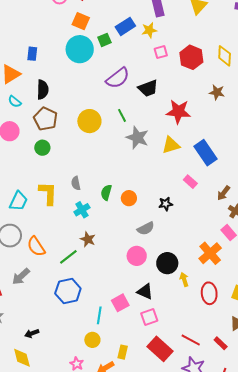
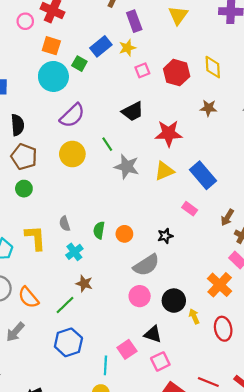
green square: (104, 40) -> (79, 64), turned -32
purple semicircle: (118, 78) -> (72, 116), moved
gray semicircle: (146, 228) -> (146, 265), size x1.4

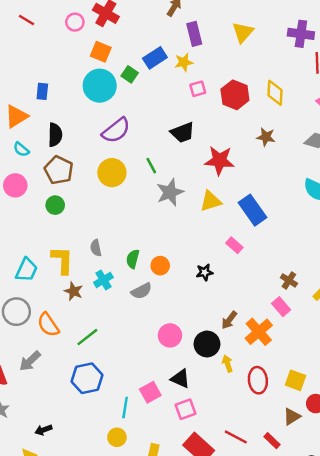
gray star: (127, 167) -> (170, 192), turned 30
brown arrow: (227, 217) -> (229, 320), moved
gray semicircle: (146, 265) -> (141, 291), moved, size x0.7
brown star: (84, 284) -> (74, 291), moved

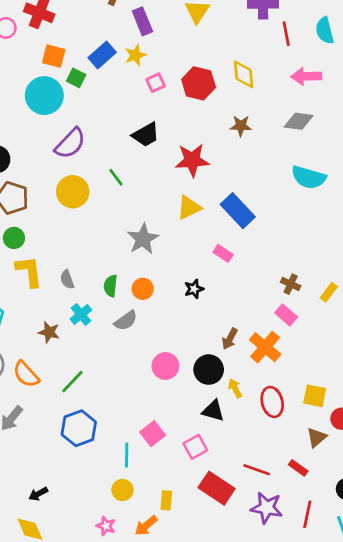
orange square: (101, 52) -> (54, 56), moved
gray star: (170, 192) -> (143, 239), moved
yellow L-shape: (62, 260) -> (29, 271), moved
black triangle: (180, 379) -> (213, 411), moved

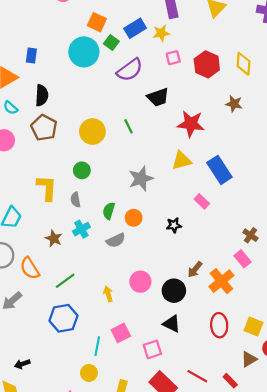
purple semicircle: (70, 143) -> (130, 70), moved
green circle: (14, 238) -> (82, 170), moved
yellow arrow: (235, 388) -> (108, 294), moved

